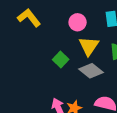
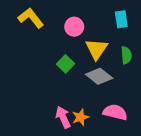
pink circle: (78, 22) -> (74, 27), moved

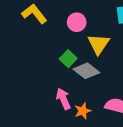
gray diamond: (99, 76) -> (86, 71), moved
pink arrow: (63, 117) -> (63, 99), moved

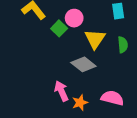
green square: (68, 59) -> (59, 28), moved

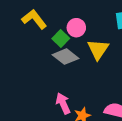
gray diamond: (83, 64) -> (66, 57), moved

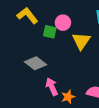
green square: (61, 39) -> (50, 32), turned -32
gray diamond: (66, 57) -> (35, 63), moved

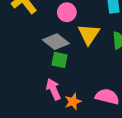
green square: (50, 32) -> (59, 60), moved
gray diamond: (35, 63) -> (56, 42), moved

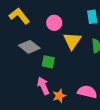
gray diamond: (56, 42) -> (29, 47), moved

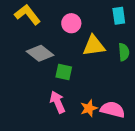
yellow triangle: (72, 41) -> (94, 46), turned 48
orange star: (59, 96) -> (89, 108), moved

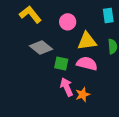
pink arrow: (58, 102) -> (67, 87), moved
pink semicircle: (113, 110) -> (87, 64), moved

